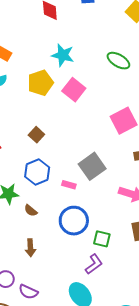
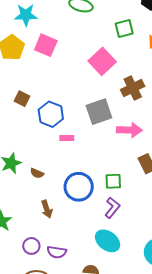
gray square: (92, 166) -> (99, 112), moved, turned 32
blue hexagon: (37, 172) -> (51, 114), moved
blue circle: (74, 221) -> (79, 187), moved

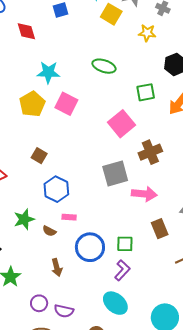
blue hexagon: (51, 114) -> (56, 189), moved
pink rectangle: (67, 138) -> (69, 217), moved

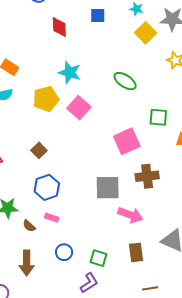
blue circle: (90, 247) -> (64, 252), size x0.6
brown arrow: (57, 267) -> (27, 263), size x1.4

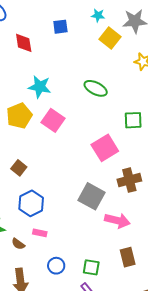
gray square: (108, 188) -> (92, 196), turned 36

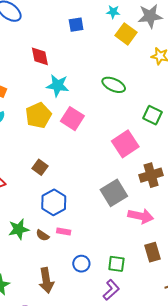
red diamond: (24, 43) -> (40, 56), moved
green square: (133, 120) -> (152, 115), turned 30
gray square: (92, 196) -> (114, 193), turned 32
brown semicircle: (18, 244) -> (43, 235), moved

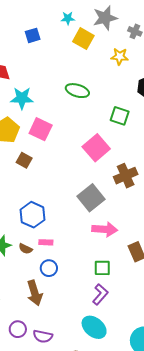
brown square: (40, 167) -> (24, 160), moved
pink arrow: (141, 216) -> (105, 229), moved
blue circle: (81, 264) -> (49, 268), moved

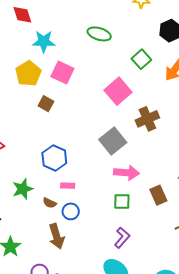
green square: (120, 116) -> (141, 59), turned 30
brown semicircle: (25, 249) -> (50, 203), moved
green square: (102, 268) -> (122, 201), moved

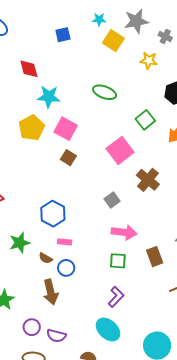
brown square: (46, 104) -> (68, 158), moved
brown cross: (147, 119) -> (148, 180), turned -30
gray square: (113, 141) -> (112, 200), size x0.6

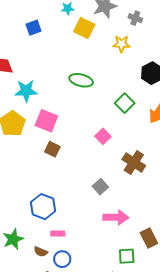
pink square: (120, 150) -> (103, 136), size x0.6
green square: (118, 261) -> (127, 256), moved

